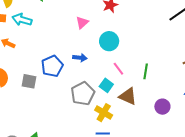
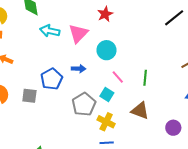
cyan arrow: (22, 20) -> (50, 31), moved
pink triangle: (82, 23) -> (78, 33), size x1.5
brown triangle: (128, 96) -> (140, 111), moved
purple circle: (162, 107) -> (173, 128), moved

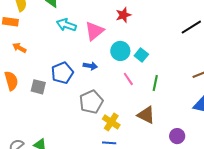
cyan square: (107, 94) -> (141, 55), moved

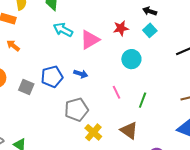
cyan circle: (120, 51) -> (131, 59), moved
cyan square: (141, 55) -> (150, 30), moved

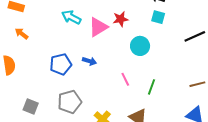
red star: (121, 28) -> (121, 19), moved
cyan square: (150, 30) -> (158, 17), turned -32
gray square: (26, 87) -> (31, 106), moved
gray pentagon: (76, 110) -> (70, 102), moved

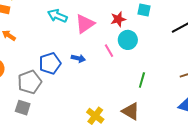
red star: (121, 19) -> (118, 19), moved
pink line: (125, 79) -> (109, 51), moved
gray pentagon: (70, 102) -> (30, 82), moved

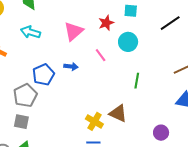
cyan arrow: (57, 16) -> (31, 32), moved
cyan circle: (128, 40) -> (128, 42), moved
brown triangle: (131, 111) -> (118, 113), moved

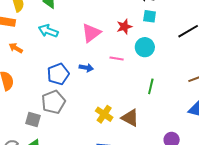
pink line: (101, 55) -> (117, 58), turned -48
gray pentagon: (25, 95) -> (53, 102), moved
yellow cross: (94, 121) -> (104, 114), moved

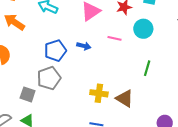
orange arrow: (16, 48) -> (14, 22), size x1.5
yellow cross: (104, 114) -> (99, 93), turned -30

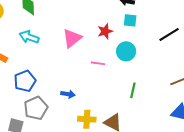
blue arrow: (84, 46) -> (68, 94), moved
blue pentagon: (55, 51) -> (25, 81), moved

